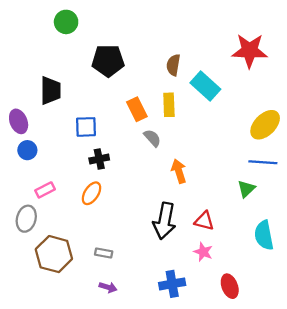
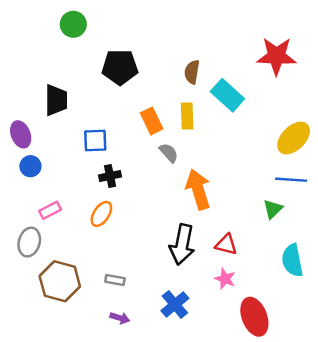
orange arrow: (179, 171) -> (198, 189), size x1.5
blue cross: (172, 284) -> (175, 304), moved, turned -30
red ellipse: (230, 286) -> (254, 317), size x1.4

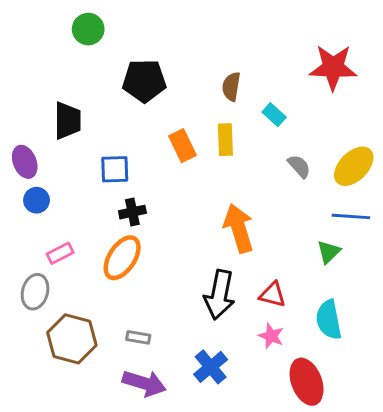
cyan rectangle: (227, 95) -> (274, 115), size x0.6
gray semicircle: (169, 153) -> (299, 166), moved
orange ellipse: (101, 214) -> (122, 258), size x1.4
cyan semicircle: (292, 260) -> (329, 320), moved
purple arrow: (120, 318) -> (144, 383), size x1.8

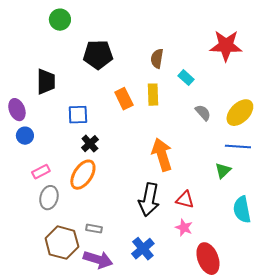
black cross: (132, 212) -> (90, 144), turned -30
gray ellipse: (35, 292) -> (49, 198), moved
cyan semicircle: (329, 320) -> (242, 210), moved
brown hexagon: (72, 339) -> (62, 243), moved

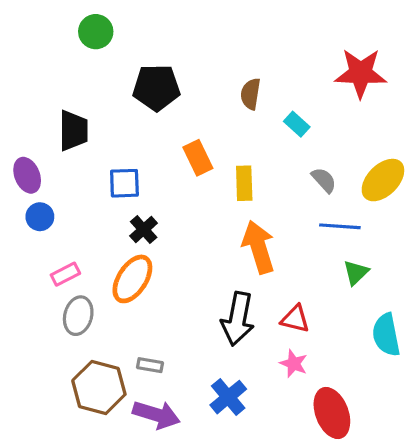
yellow rectangle: (153, 95) -> (244, 183), moved
blue line: (238, 147) -> (340, 226), moved

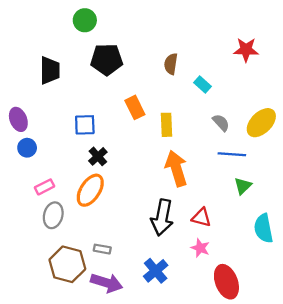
green circle: (96, 32) -> (85, 20), moved
red star: (361, 73) -> (246, 50), size x0.7
black trapezoid: (73, 131) -> (50, 70), moved

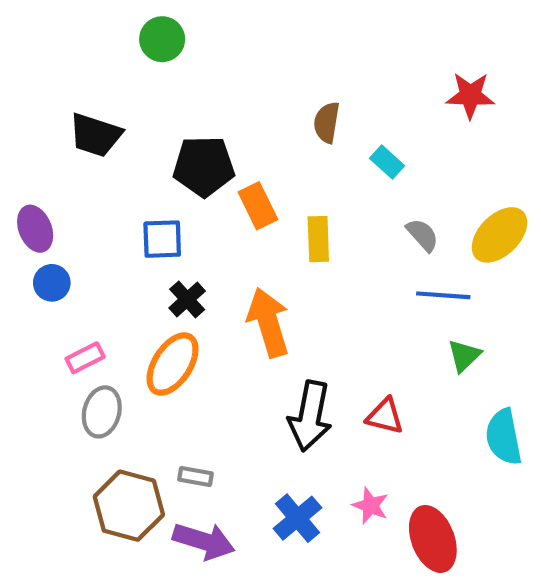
black pentagon: (107, 59) -> (204, 166), moved
black trapezoid: (50, 70) -> (96, 135), turned 108
orange arrow: (176, 168) -> (268, 322), moved
pink star: (200, 248) -> (370, 506), moved

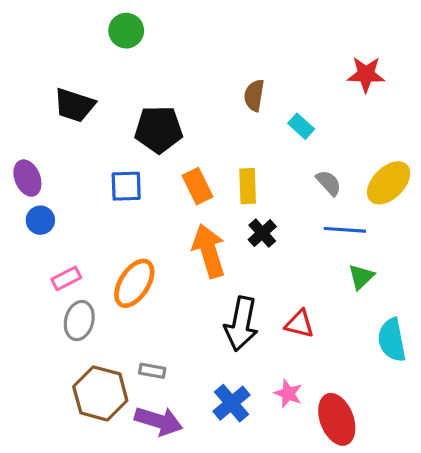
orange rectangle: (258, 206) -> (197, 186), moved
black cross: (187, 299) -> (262, 233), moved

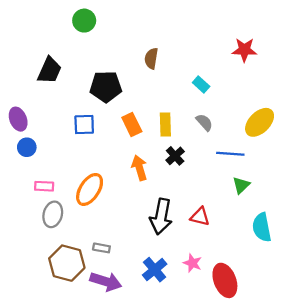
brown semicircle: (254, 95) -> (151, 58), moved
black trapezoid: (74, 105) -> (50, 70), turned -84
gray semicircle: (329, 183) -> (204, 122), moved
orange arrow: (209, 251) -> (139, 168), size x0.7
pink rectangle: (66, 278) -> (44, 186), turned 30

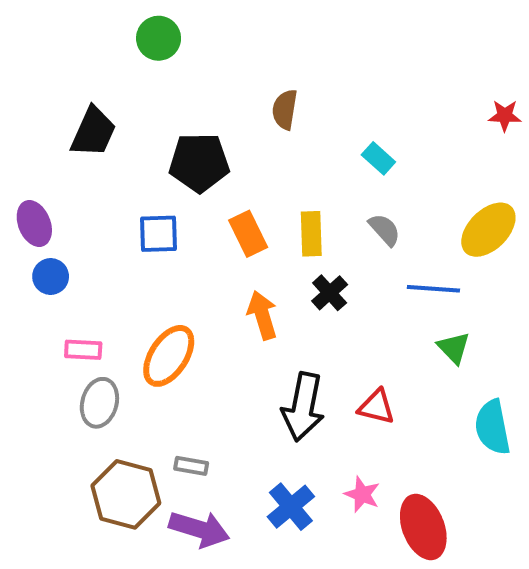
red star: (244, 50) -> (505, 116), moved, size x0.7
green triangle: (241, 185) -> (454, 348), turned -30

